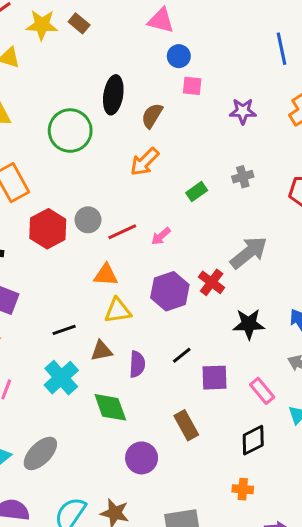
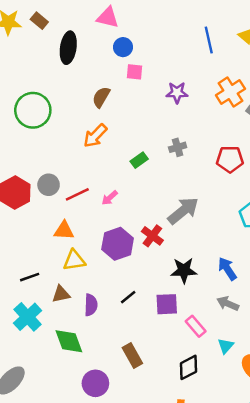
black ellipse: (113, 95) -> (68, 48), moved
purple square: (214, 378) -> (167, 304), moved

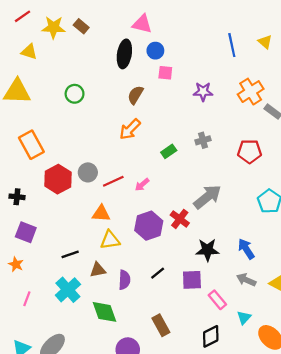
black ellipse: (68, 48) -> (124, 54), moved
green circle: (33, 110) -> (75, 94), moved, size x0.6

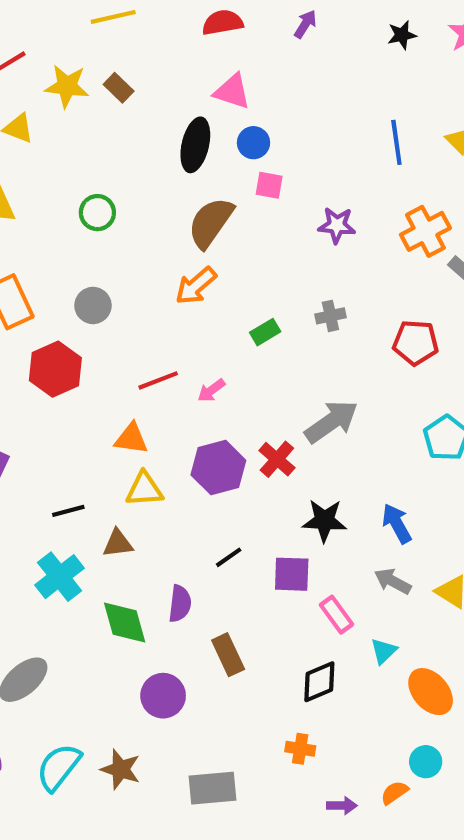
brown semicircle: (135, 95) -> (211, 223), size x1.5
gray circle: (88, 172) -> (93, 305), moved
purple semicircle: (124, 280) -> (180, 604), moved

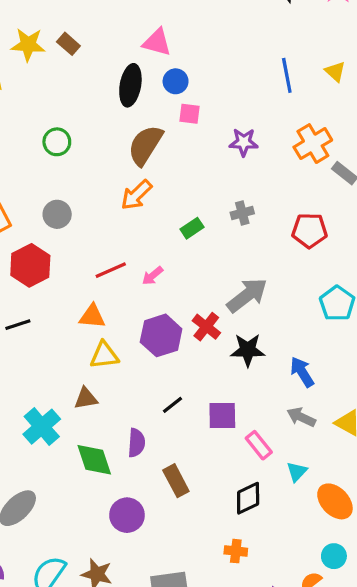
black line: (68, 511) -> (18, 325), moved
black star: (324, 521) -> (248, 350), moved

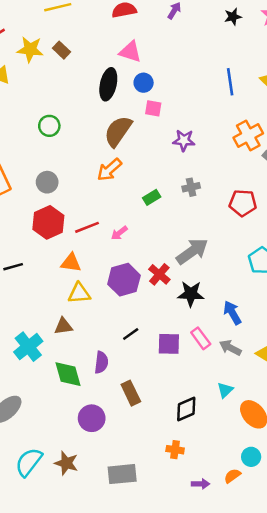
purple star: (244, 142) -> (184, 140), moved
red hexagon: (30, 265) -> (48, 222), moved
pink rectangle: (259, 445) -> (201, 338), moved

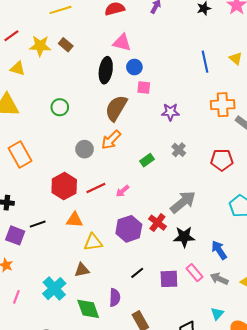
orange cross: (248, 136) -> (223, 105), turned 30
gray circle: (47, 182) -> (85, 149), moved
gray cross: (191, 187) -> (179, 150), turned -32
orange triangle: (71, 263) -> (75, 220), moved

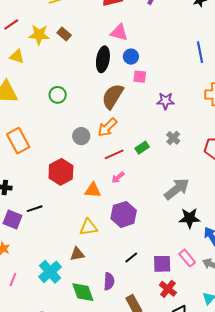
red line: (96, 188) -> (114, 154), moved
orange triangle: (75, 220) -> (93, 190), moved
red cross: (157, 223) -> (168, 289), moved
black star: (184, 237) -> (190, 218), moved

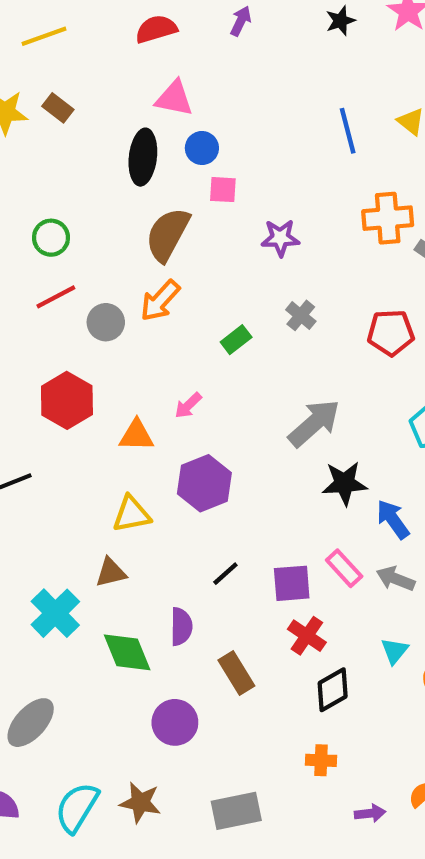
red line: (114, 154) -> (56, 297), moved

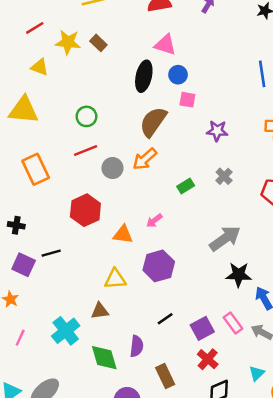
purple square: (292, 583) -> (202, 328), turned -30

